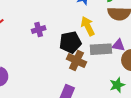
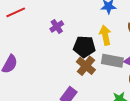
purple cross: (39, 30) -> (57, 27), turned -32

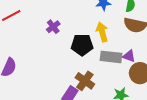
brown cross: (86, 66) -> (85, 81), moved

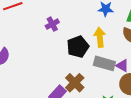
black pentagon: (82, 45) -> (78, 47), turned -30

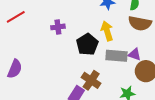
purple cross: (52, 24) -> (58, 27), turned 32

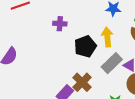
gray rectangle: (117, 56) -> (112, 63), turned -60

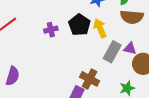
black pentagon: (85, 46) -> (79, 25), moved

